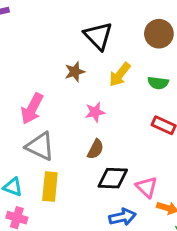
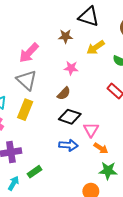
black triangle: (98, 36) -> (89, 17), turned -45

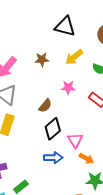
brown star: (65, 36) -> (42, 60), moved
pink star: (71, 68) -> (68, 87), moved
black diamond: (70, 117) -> (53, 129), turned -55

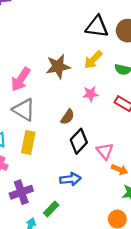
black triangle: (65, 26) -> (97, 27), moved
brown star: (42, 60) -> (58, 67), size x1.5
blue arrow: (53, 158) -> (70, 179), moved

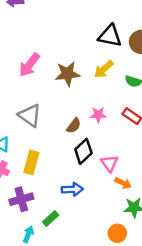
pink arrow: (21, 79) -> (29, 65), moved
pink star: (90, 94) -> (98, 115), moved
yellow rectangle: (28, 143) -> (31, 162), moved

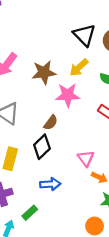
black triangle: (110, 36) -> (84, 35), turned 35
pink star: (98, 115) -> (68, 95), moved, size x1.5
black diamond: (83, 151) -> (42, 147), moved

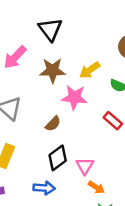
black triangle: (84, 35) -> (50, 29), moved
black diamond: (42, 147) -> (58, 158), moved

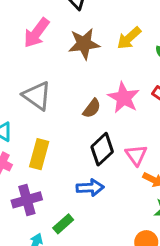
pink star: (74, 97) -> (124, 98), moved, turned 30

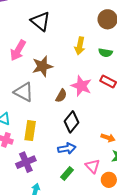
yellow arrow: (129, 38) -> (80, 46), turned -30
brown star: (84, 44) -> (42, 66), moved
pink triangle: (136, 155) -> (93, 166), moved
green rectangle: (63, 224) -> (67, 173), moved

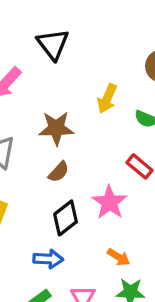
brown star: (42, 66) -> (56, 128), moved
pink star: (81, 86) -> (109, 202), moved

